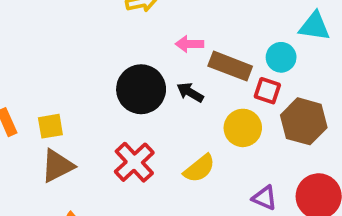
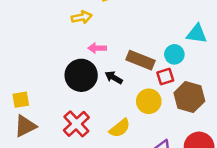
pink arrow: (190, 44) -> (97, 48), moved
red square: (267, 91) -> (165, 77), turned -36

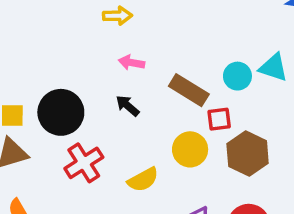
cyan circle: (174, 54) -> (237, 76), moved
black circle: (81, 75) -> (61, 112), moved
black arrow: (114, 78) -> (127, 106), moved

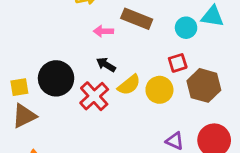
brown rectangle: (189, 90) -> (137, 19), moved
red cross: (84, 163) -> (94, 96), moved
yellow semicircle: (143, 180) -> (129, 85), moved

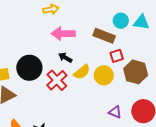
brown rectangle: (137, 19) -> (104, 36), moved
cyan circle: (186, 28) -> (121, 21), moved
pink arrow: (103, 31) -> (63, 34), size x1.6

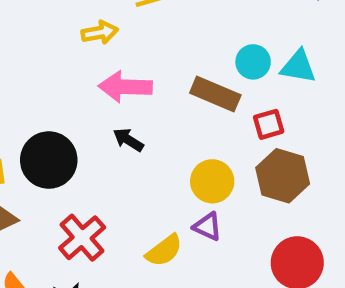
red square: (117, 56) -> (269, 124), moved
yellow semicircle: (82, 72) -> (164, 251), moved
red cross: (57, 80) -> (82, 238), moved
purple triangle: (115, 112) -> (207, 227), moved

